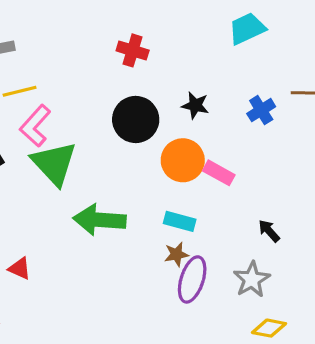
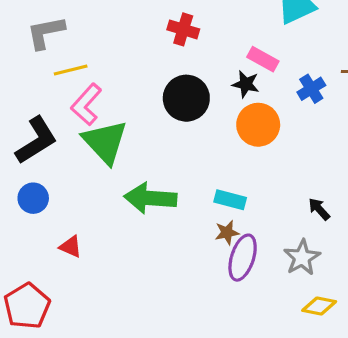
orange circle: (183, 160) -> (258, 125), moved
pink rectangle: (219, 173) -> (263, 59), moved

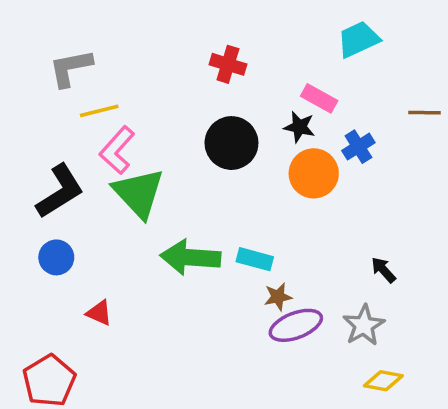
blue cross: (311, 89) -> (358, 147), moved
cyan rectangle: (230, 200) -> (255, 259), moved
purple ellipse: (243, 258) -> (296, 325), turned 51

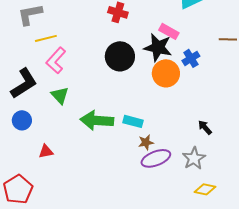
black star: (299, 127) -> (158, 47), size x1.6
green triangle: (139, 193) -> (60, 95), moved, size x0.6
red triangle: (99, 313) -> (46, 151), turned -35

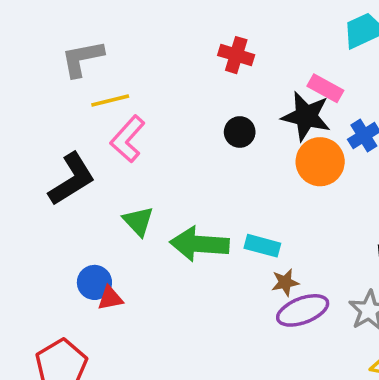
black circle: (120, 56) -> (240, 132), size x0.6
green triangle: (60, 95) -> (138, 221), moved
blue circle: (22, 120) -> (94, 282), moved

